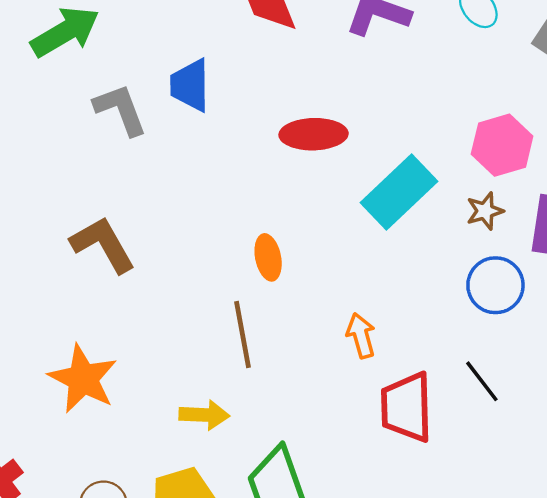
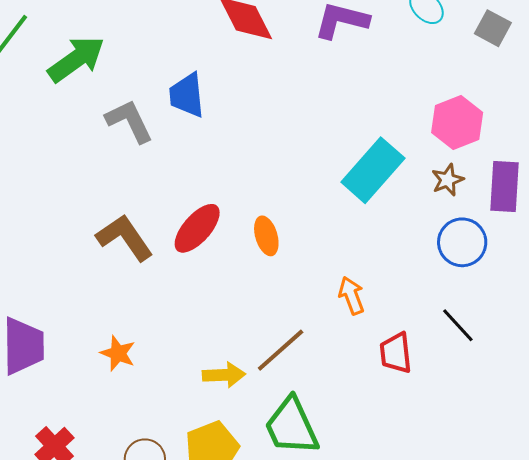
red ellipse: (314, 134) -> (197, 228), moved, turned -42
brown line: (242, 334) -> (281, 350), moved, turned 64
orange star: (83, 379) -> (118, 353), size x0.6
red trapezoid: (407, 407) -> (396, 353), size x0.7

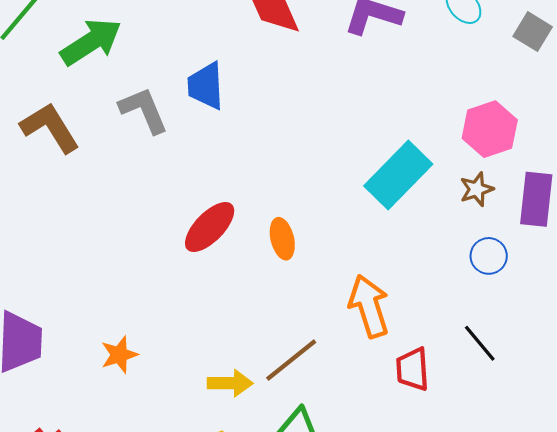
brown L-shape: (125, 238) -> (50, 128), moved
blue circle: (462, 242) -> (489, 256), size x0.7
orange arrow: (351, 296) -> (369, 306), size x1.5
orange star: (118, 353) -> (119, 355), turned 30

